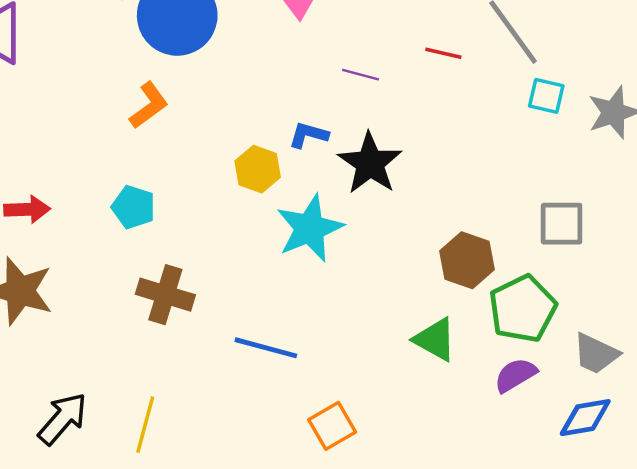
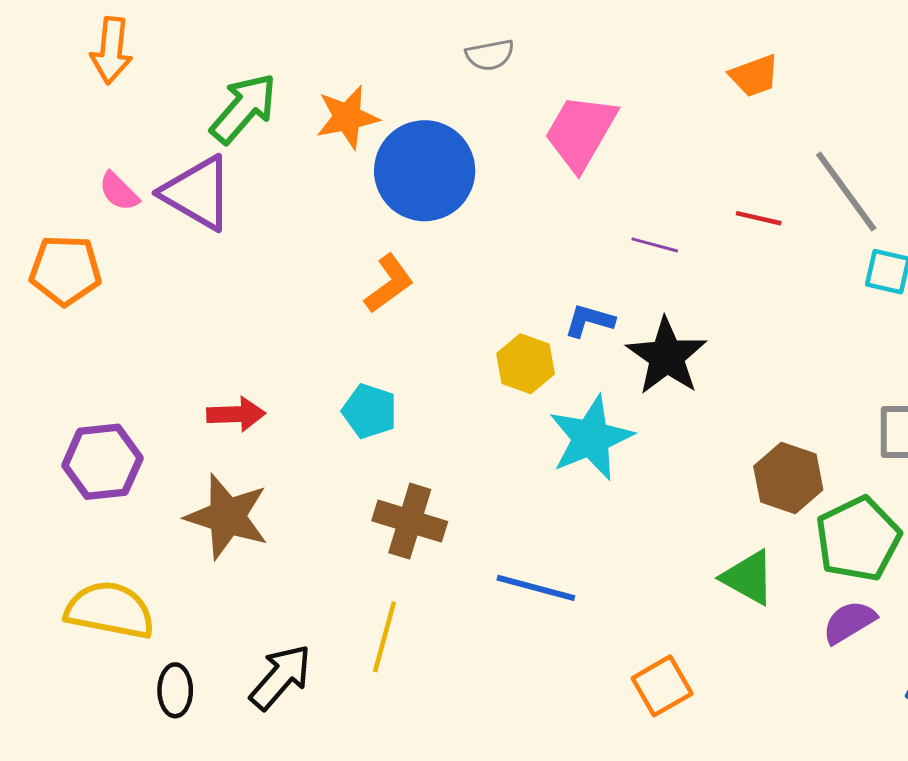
yellow line: (145, 425) -> (385, 637), moved
orange square: (332, 426) -> (662, 686), moved

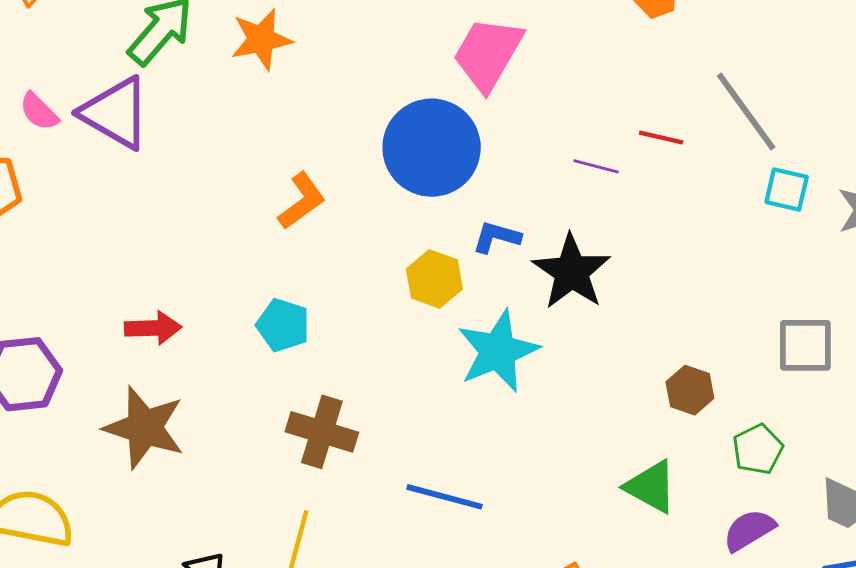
blue circle: (425, 171) -> (432, 148), moved
purple line: (655, 245) -> (596, 166), moved
brown hexagon: (788, 478) -> (690, 390), size x0.7
green pentagon: (858, 539) -> (758, 449), size x0.6

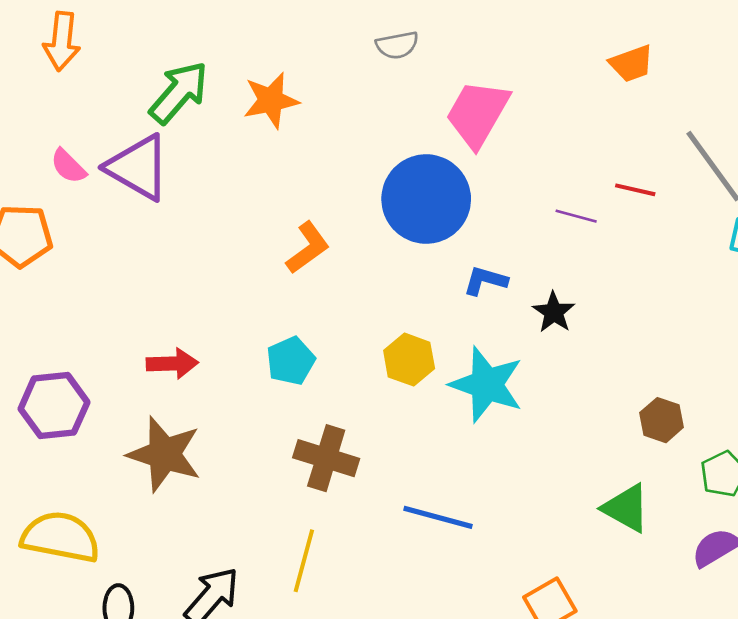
black star: (572, 272) -> (554, 312), size x0.6
yellow hexagon: (434, 279) -> (409, 360), moved
cyan pentagon: (283, 325) -> (291, 361), turned 30
cyan star: (498, 351) -> (487, 385), turned -30

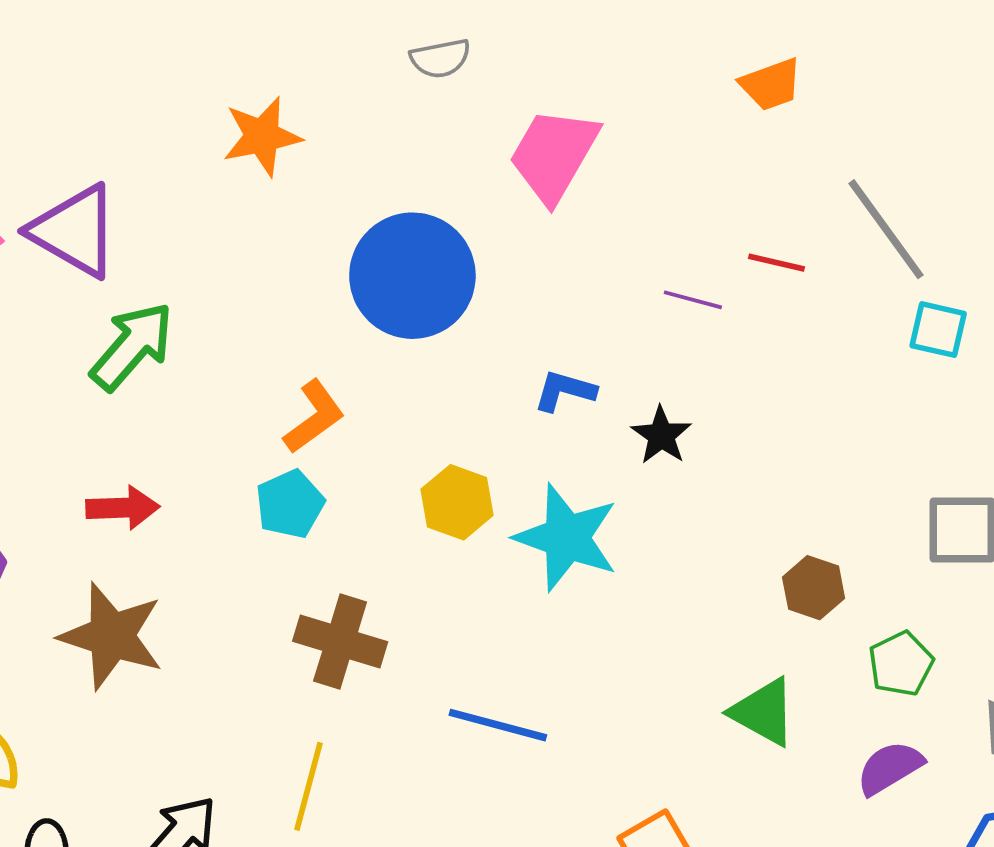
green arrow: (179, 92) -> (132, 346), moved
blue circle: (426, 199) -> (412, 276), moved
orange L-shape: (308, 248) -> (314, 417), moved

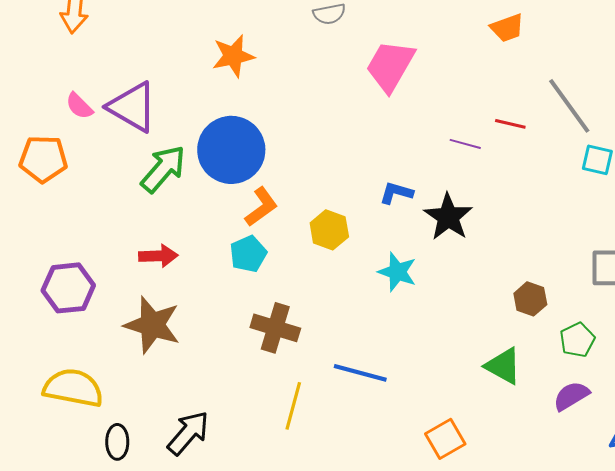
blue circle: (412, 276) -> (231, 150), moved
black star: (661, 435) -> (448, 217), size x1.5
yellow hexagon: (457, 502) -> (329, 230), moved
cyan star: (567, 538) -> (397, 272), size x0.7
yellow line: (308, 786) -> (293, 406), moved

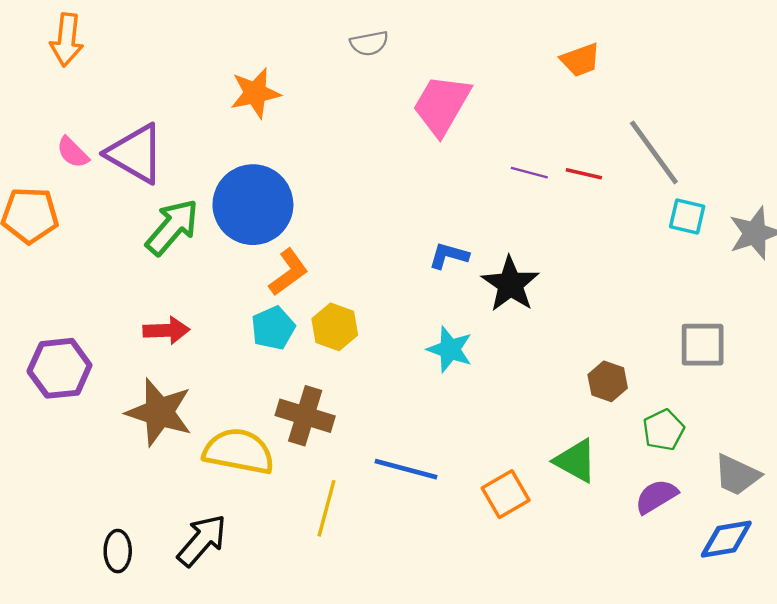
purple line: (465, 144) -> (529, 173), moved
yellow hexagon: (329, 230) -> (335, 327), moved
yellow semicircle: (73, 388) -> (239, 451), moved
orange square: (445, 439) -> (506, 494), moved

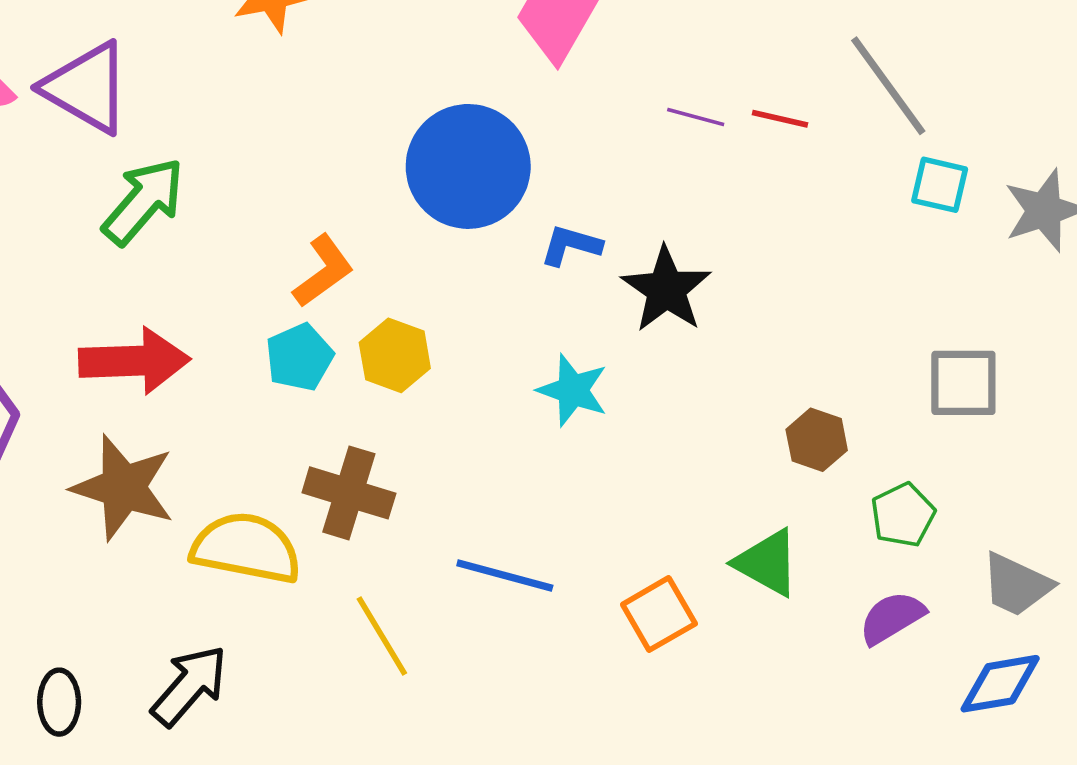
blue circle: (253, 205) -> (468, 166), moved
red arrow: (166, 330) -> (134, 361), size x1.5
yellow line: (326, 508) -> (382, 636), turned -46

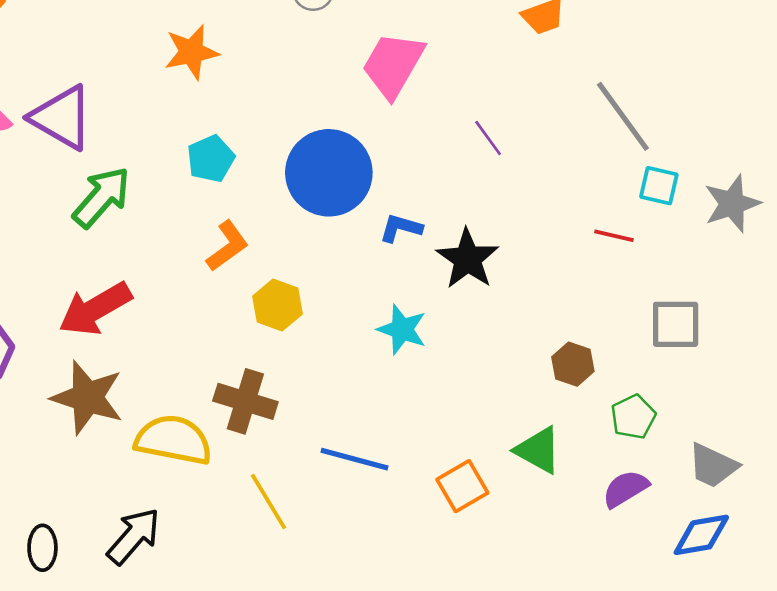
purple line: (696, 117) -> (488, 138), turned 39
red line: (780, 119) -> (614, 236), moved
cyan pentagon: (299, 357) -> (211, 159), moved
red arrow: (134, 361) -> (95, 309), turned 152

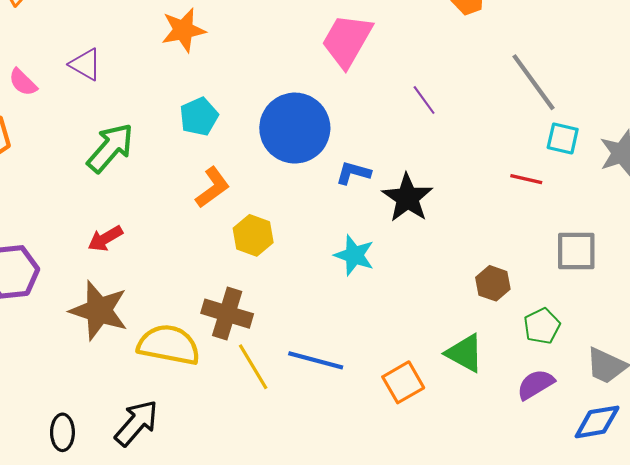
purple triangle: (62, 118) -> (85, 64), moved, size x0.6
red arrow: (95, 309) -> (105, 239), size x0.6
yellow line: (269, 502) -> (253, 367), moved

